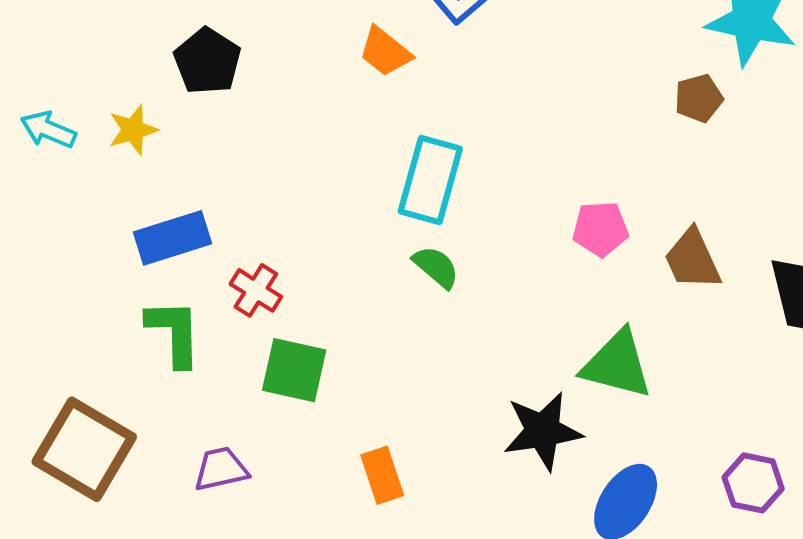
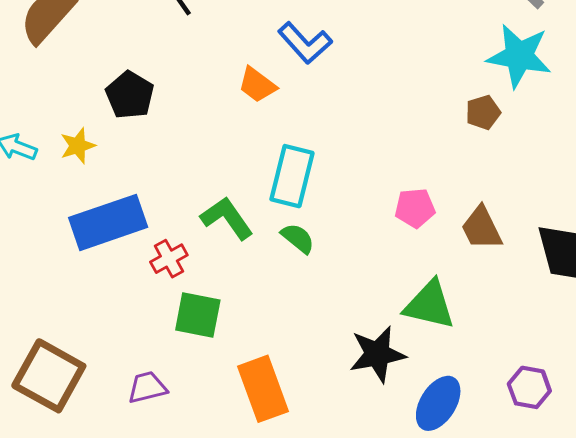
blue rectangle: (173, 238) -> (108, 222), size x1.4
red cross: (256, 290) -> (169, 259), turned 30
green L-shape: (174, 333) -> (227, 218), moved, turned -32
orange rectangle: (382, 475) -> (263, 389), size x1.6

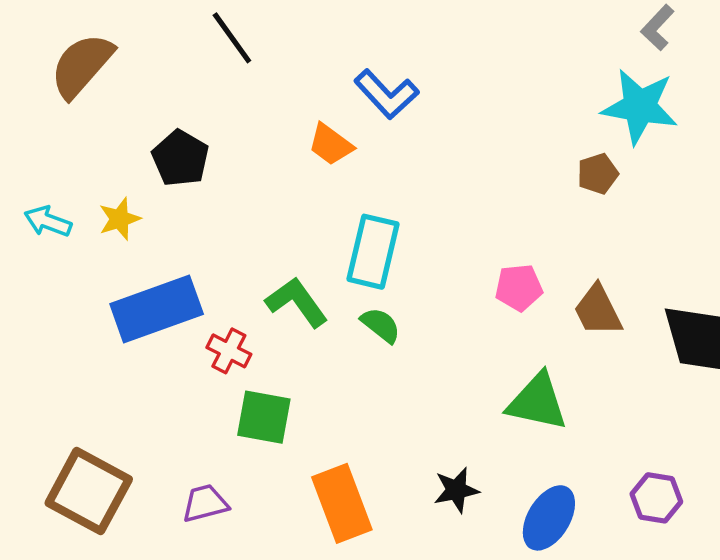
red cross: (169, 259) -> (229, 351), turned -33
black star: (377, 354) -> (456, 490), moved, size x0.7

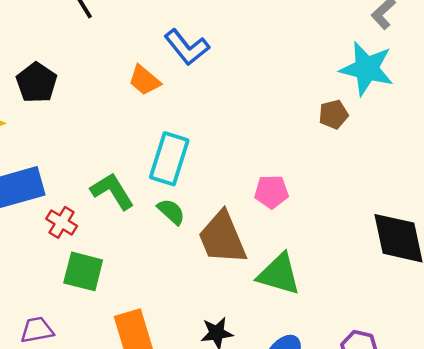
brown trapezoid: (598, 310) -> (222, 238), moved, size x1.4

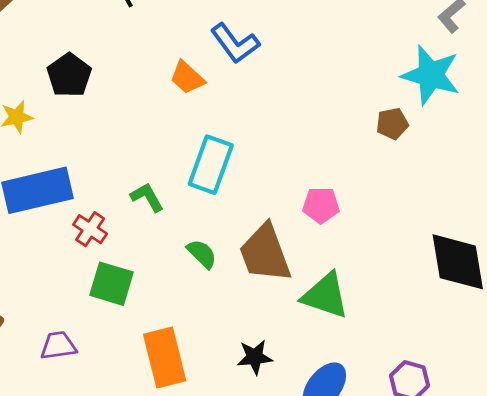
green L-shape: (112, 191) -> (147, 197), size x0.7
green semicircle: (171, 212) -> (202, 254), moved

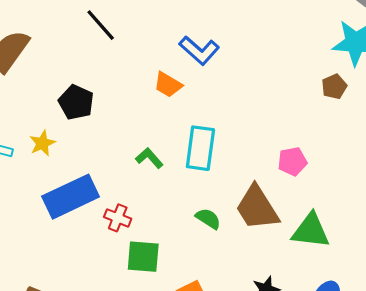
green L-shape: (147, 197) -> (149, 158), moved

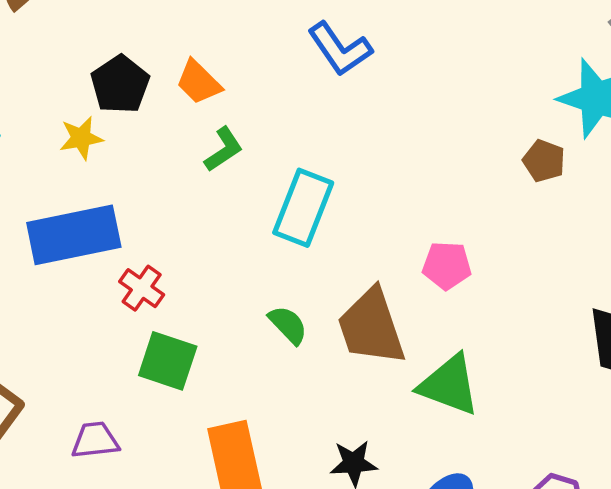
orange trapezoid: (168, 85) -> (199, 82), moved
brown pentagon: (334, 87) -> (544, 161), turned 30
yellow star: (42, 143) -> (81, 138), moved
green L-shape: (149, 158) -> (224, 149), moved, turned 84

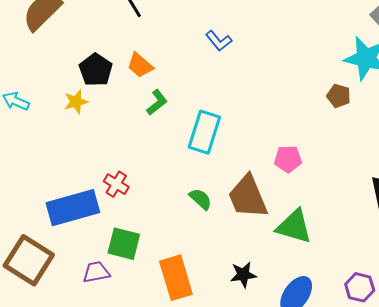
blue L-shape: (340, 49) -> (219, 41), size x0.7
blue rectangle: (74, 235) -> (73, 208), moved
green square: (168, 361) -> (124, 244), moved

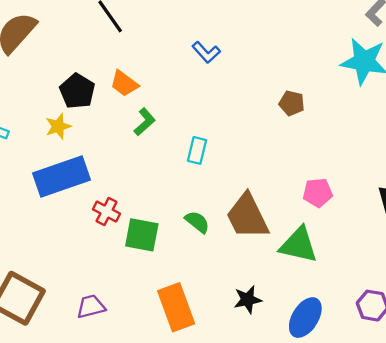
brown pentagon: (339, 96) -> (292, 103), moved
cyan rectangle: (204, 132) -> (197, 150), size x0.6
pink pentagon: (288, 159) -> (318, 193), moved
blue rectangle: (73, 208) -> (62, 177), moved
green square: (124, 244) -> (142, 235), moved

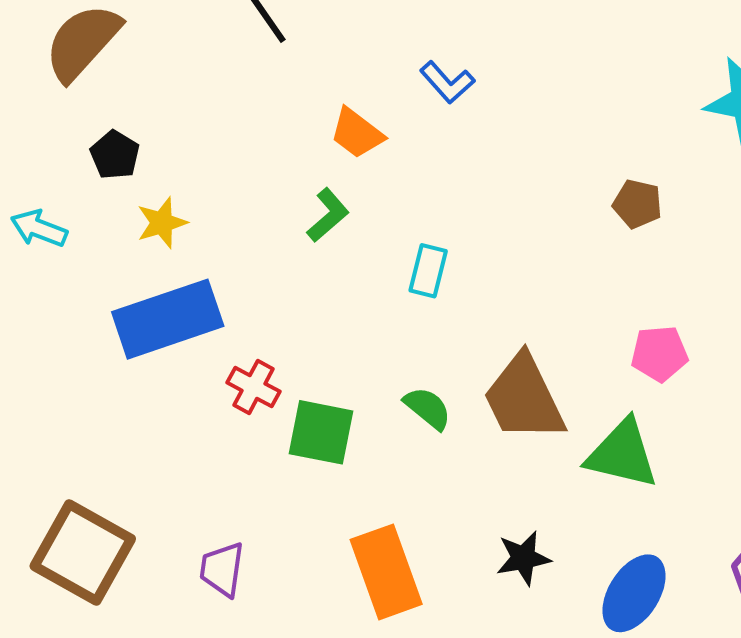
orange trapezoid: (124, 83) -> (357, 133), moved
black pentagon: (77, 91) -> (115, 155), moved, size x0.7
brown pentagon: (292, 103) -> (637, 204), moved
purple trapezoid: (91, 307) -> (222, 569), turned -68

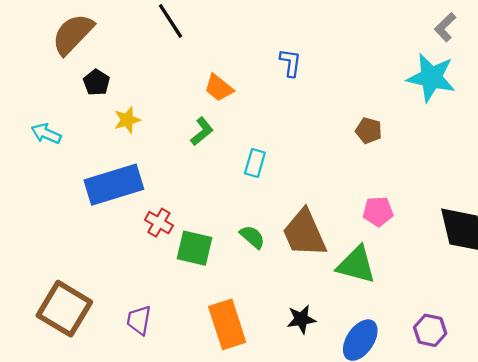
blue L-shape: (447, 82) -> (290, 63), moved, turned -132
black pentagon: (115, 155) -> (96, 82), moved
yellow star: (162, 223) -> (127, 120), moved

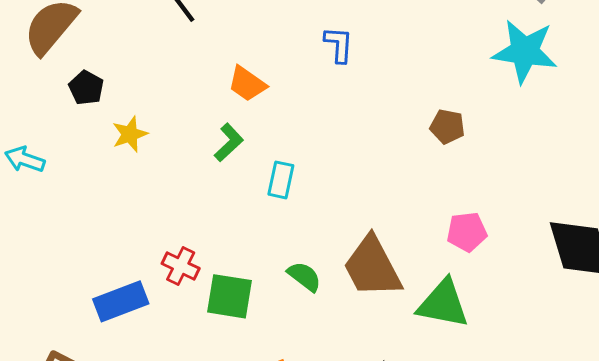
cyan rectangle: (255, 163) -> (281, 180), moved
blue rectangle: (114, 185) -> (121, 301), moved, size x0.7

